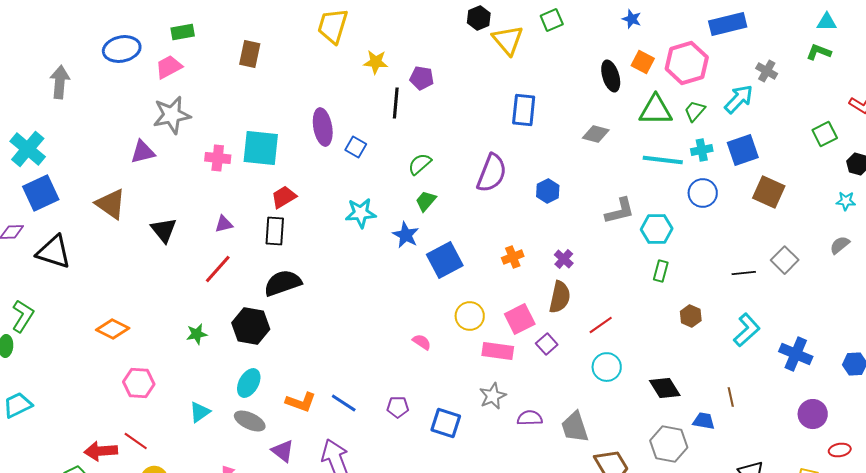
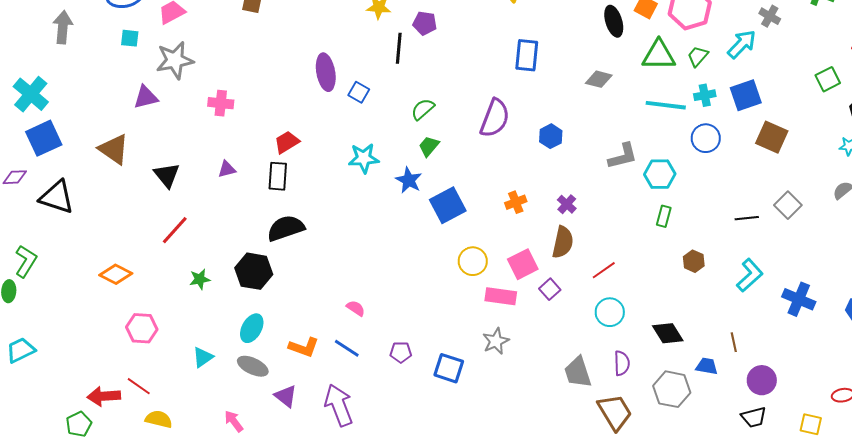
cyan square: (261, 148) -> (130, 38), moved, size x0.5
red line: (218, 269) -> (175, 230), moved
pink semicircle: (422, 342) -> (356, 308), moved
purple circle: (813, 414) -> (762, 380), moved
purple semicircle: (530, 418) -> (622, 363), moved, turned 90

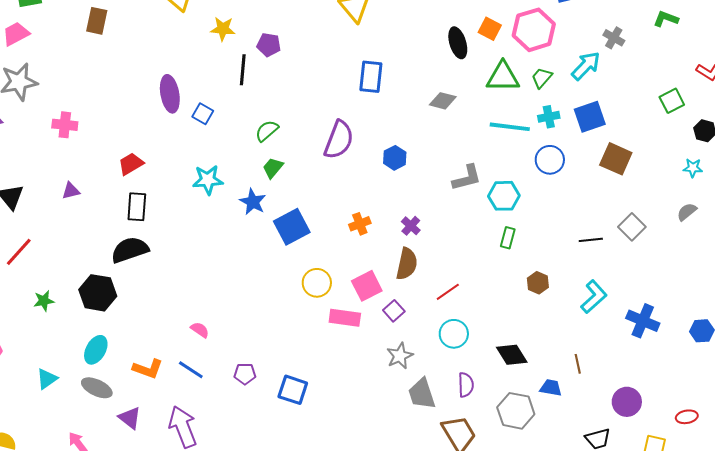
black rectangle: (278, 176) -> (137, 207), moved
gray star: (496, 341) -> (400, 356), moved
purple circle: (762, 380) -> (627, 402), moved

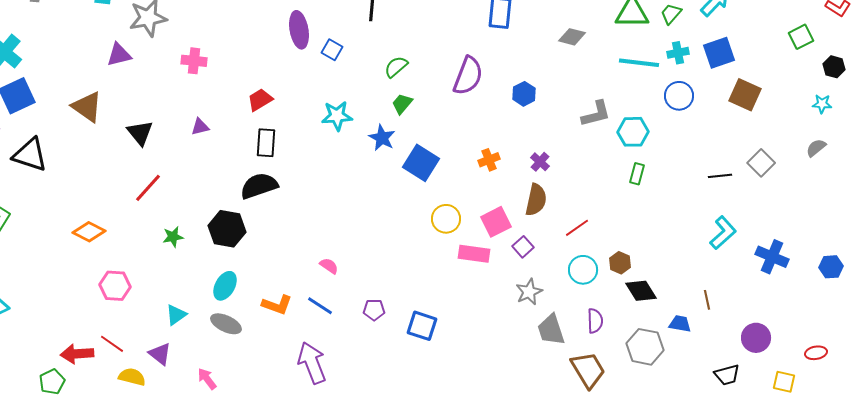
blue square: (292, 227) -> (421, 163), turned -30
brown hexagon: (538, 283) -> (620, 263), moved
purple triangle: (130, 418) -> (160, 354), moved

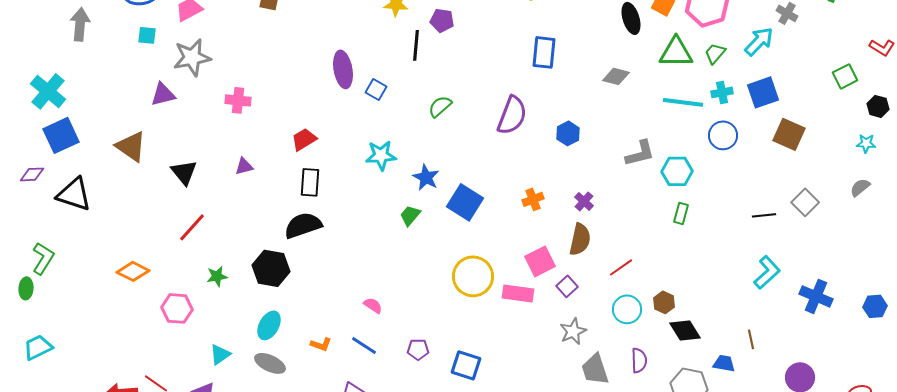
green trapezoid: (402, 104) -> (410, 215), moved
yellow circle: (446, 219) -> (473, 276), moved, size x1.4
pink hexagon: (115, 286) -> (177, 308), moved
orange L-shape: (277, 305) -> (321, 344), size x0.7

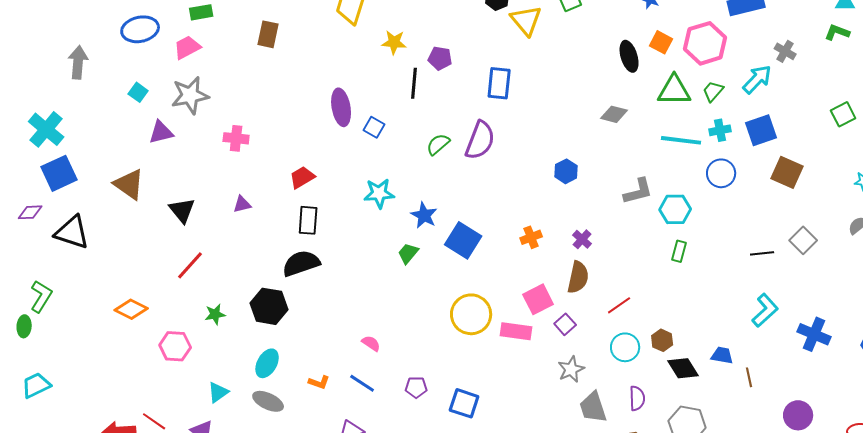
cyan square: (147, 35) -> (138, 92), moved, turned 30
blue rectangle: (544, 52) -> (499, 83), moved
purple semicircle: (512, 115) -> (480, 140), moved
blue trapezoid: (724, 363) -> (722, 355), moved

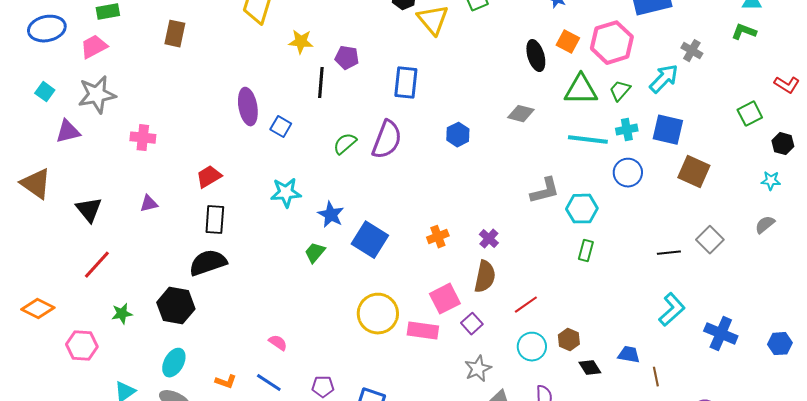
blue square: (761, 130) -> (668, 130), turned 32
blue hexagon: (566, 171) -> (458, 135), moved
black diamond: (683, 368) -> (590, 368), size x0.7

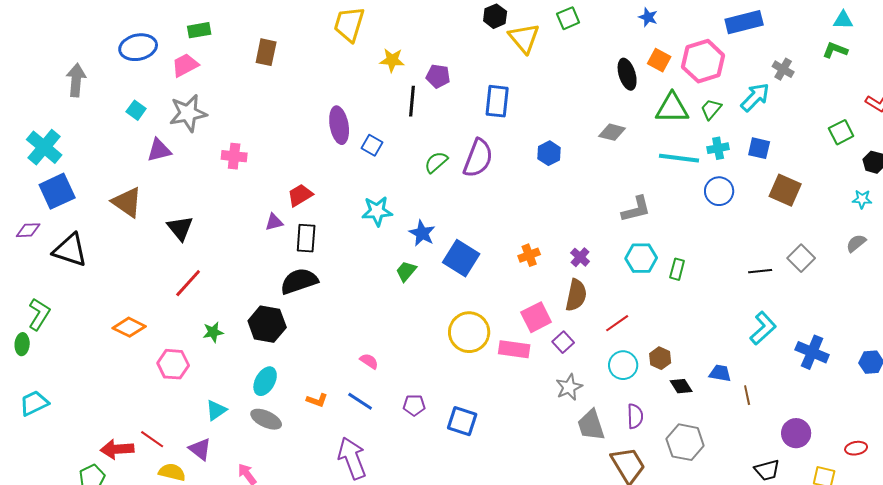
blue square: (668, 130) -> (759, 148), size x0.7
purple triangle: (149, 204) -> (274, 222), moved
cyan hexagon: (582, 209) -> (641, 258), moved

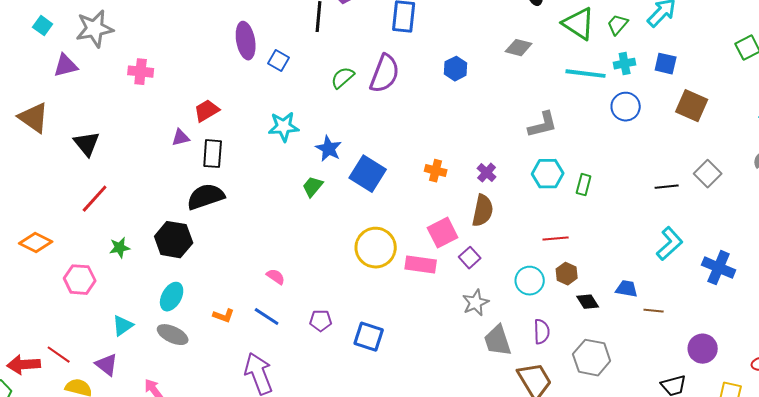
green triangle: (672, 108) -> (579, 24), turned 33
orange cross: (529, 255) -> (436, 171), turned 35
red line: (617, 323) -> (556, 239), moved, turned 30
brown line: (747, 395) -> (654, 311), turned -72

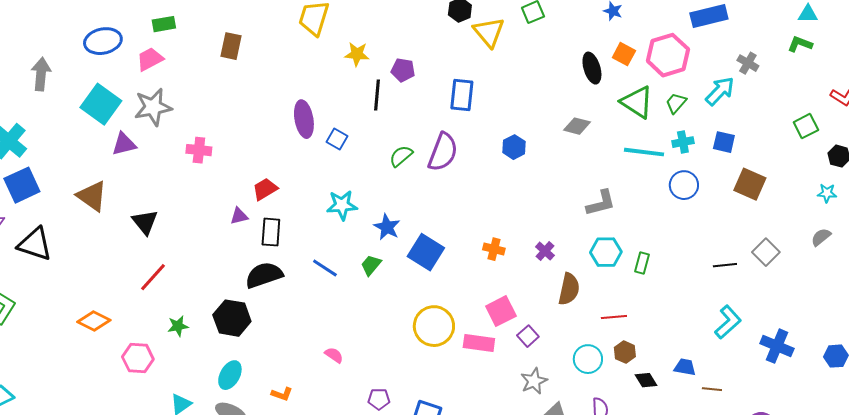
cyan square: (43, 26) -> (101, 104), size x2.0
brown semicircle: (483, 211) -> (569, 289), moved
blue line: (267, 317) -> (325, 268), moved

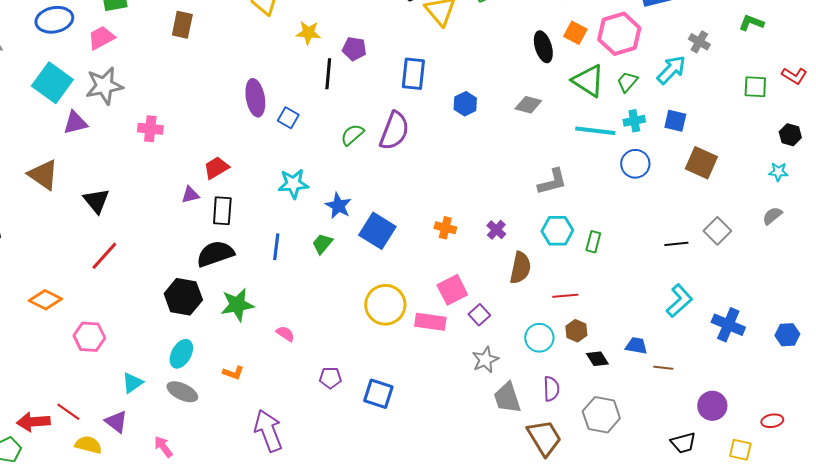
green square: (806, 126) -> (755, 87), moved, turned 30
blue hexagon: (514, 147) -> (465, 104), moved
blue line: (325, 268) -> (276, 247), turned 64
green star: (178, 326) -> (237, 305), moved, size x1.6

